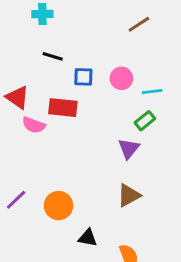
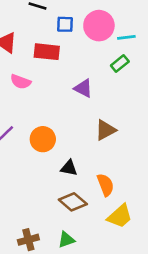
pink circle: (121, 78) -> (99, 26), size x1.5
pink semicircle: (34, 125) -> (21, 82), moved
purple triangle: (129, 149) -> (83, 88), moved, turned -42

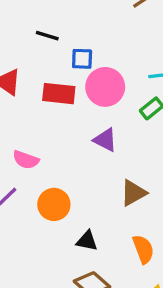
pink circle: (99, 26) -> (105, 87), moved
pink semicircle: (21, 82) -> (26, 160), moved
orange semicircle: (105, 185) -> (143, 249), moved

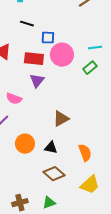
purple triangle: (105, 140) -> (37, 81), moved, turned 42
brown triangle: (133, 193) -> (61, 119), moved
orange circle: (54, 204) -> (25, 144), moved

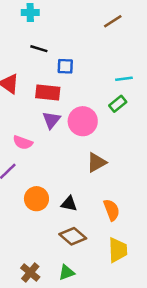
pink circle: (62, 55) -> (83, 121), moved
brown triangle: (61, 119) -> (96, 162), moved
yellow trapezoid: (90, 185) -> (118, 250), turned -50
brown cross: (20, 203) -> (30, 272), turned -35

